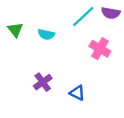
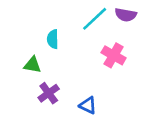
green triangle: (15, 30) -> (32, 65), moved, turned -42
cyan semicircle: (46, 34) -> (53, 39), turned 77

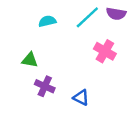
cyan semicircle: (53, 39) -> (47, 21), moved, turned 78
purple cross: (49, 93) -> (45, 86), turned -30

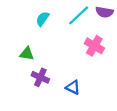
cyan semicircle: (47, 21) -> (43, 19), turned -42

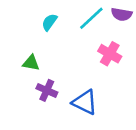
blue triangle: (73, 87) -> (85, 102), size x1.5

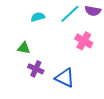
cyan semicircle: (49, 22) -> (38, 17), turned 40

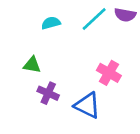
pink cross: (84, 41) -> (109, 73), moved

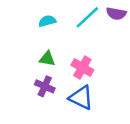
green triangle: (32, 65) -> (47, 59), moved
pink cross: (109, 73) -> (82, 67), moved

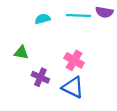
cyan line: (87, 17) -> (79, 16), turned 45
green triangle: (47, 59) -> (21, 53), moved

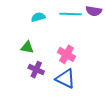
green triangle: (21, 53) -> (27, 47), moved

